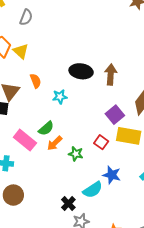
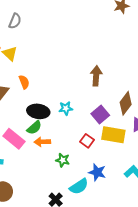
black ellipse: (81, 71) -> (38, 111), moved
cyan star: (60, 97) -> (66, 108), moved
orange arrow: (55, 143) -> (42, 142), turned 42
green star: (76, 154) -> (63, 160), moved

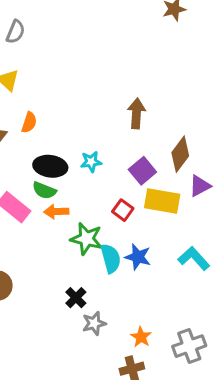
orange semicircle: (24, 82) -> (29, 122), turned 40
green semicircle: (34, 128) -> (44, 190), turned 63
green star: (63, 160) -> (87, 239), size x1.5
cyan semicircle: (79, 186) -> (111, 258), moved, turned -72

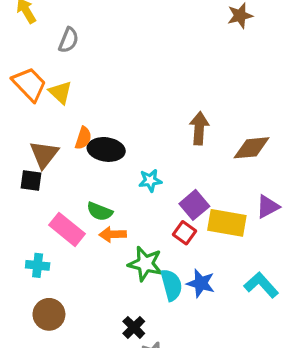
brown diamond: (180, 154) -> (251, 148), moved, turned 48
black ellipse: (50, 166) -> (106, 149), moved
purple square: (142, 171) -> (194, 205), moved

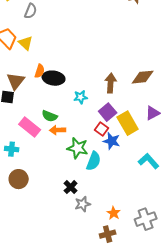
brown arrow: (199, 128) -> (111, 83), moved
yellow rectangle: (227, 223) -> (128, 123), turned 50
blue star: (201, 283) -> (112, 141), moved
cyan semicircle: (171, 285) -> (94, 161), turned 36

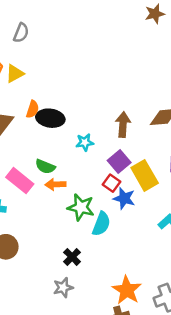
yellow triangle: (26, 43) -> (15, 74), turned 49
gray star: (83, 204) -> (63, 288), moved
orange star: (114, 213) -> (127, 290), size x1.6

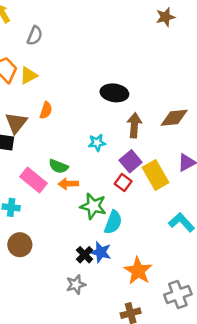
black ellipse: (50, 118) -> (114, 93), moved
blue star: (124, 198) -> (101, 252), moved
orange star: (127, 290) -> (138, 271), moved

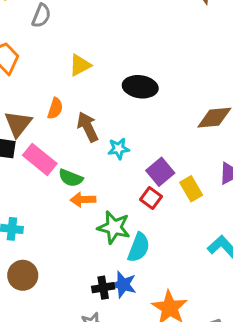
yellow triangle: (29, 75) -> (80, 65), moved
brown arrow: (134, 125) -> (88, 127), moved, turned -30
yellow rectangle: (155, 175) -> (191, 189), size x0.7
pink rectangle: (34, 180) -> (40, 159), moved
black cross: (85, 255) -> (103, 288), turned 35

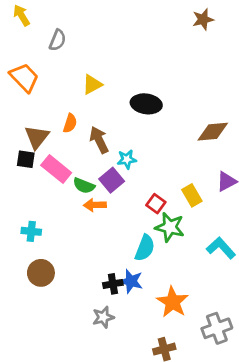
purple square: (160, 172) -> (112, 180), moved
green star: (114, 227) -> (170, 227), moved

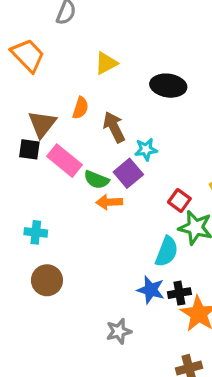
black cross: (113, 284) -> (179, 293), moved

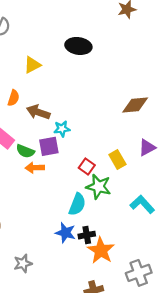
black ellipse: (168, 86) -> (78, 46), moved
brown arrow: (114, 127) -> (38, 112), turned -45
purple square: (128, 173) -> (49, 146), turned 30
gray star: (119, 331) -> (23, 263), moved

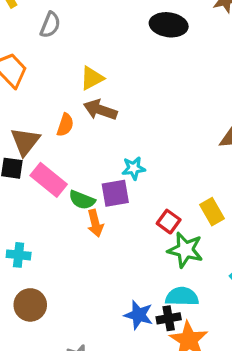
black ellipse: (78, 46) -> (169, 25), moved
brown arrow: (38, 112) -> (100, 110), moved
orange arrow: (35, 168) -> (95, 223), turned -102
cyan semicircle: (77, 204) -> (182, 297), moved, turned -110

